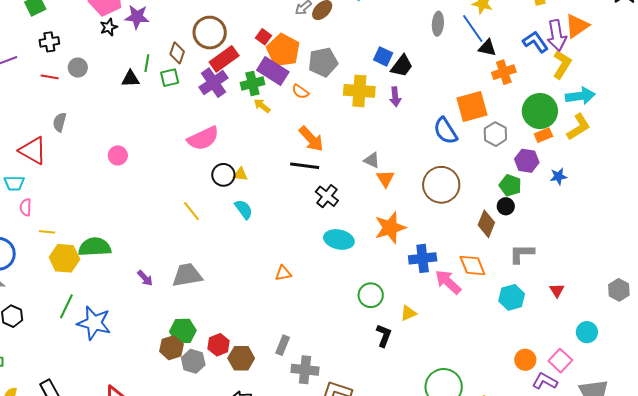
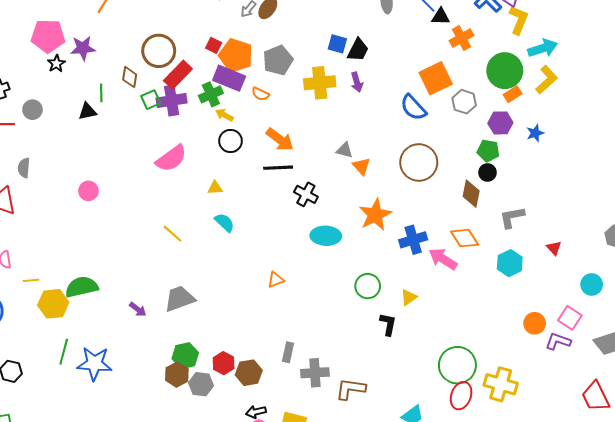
green square: (170, 78) -> (151, 100), moved
purple cross: (213, 83) -> (172, 101), turned 36
black circle: (223, 175) -> (231, 141), moved

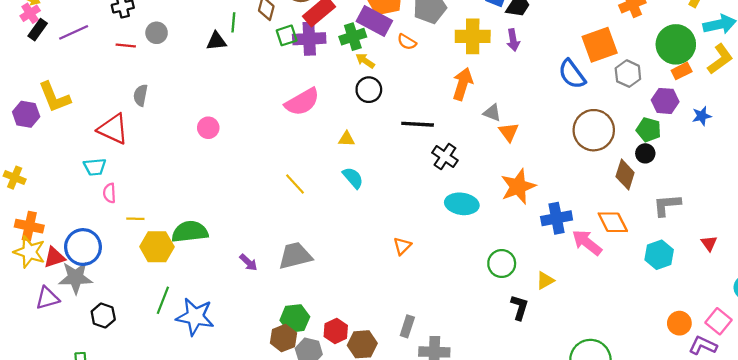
orange arrow: (280, 140) -> (463, 84), moved, turned -116
brown circle: (419, 162) -> (594, 130), moved
orange triangle: (276, 280) -> (402, 246), turned -30

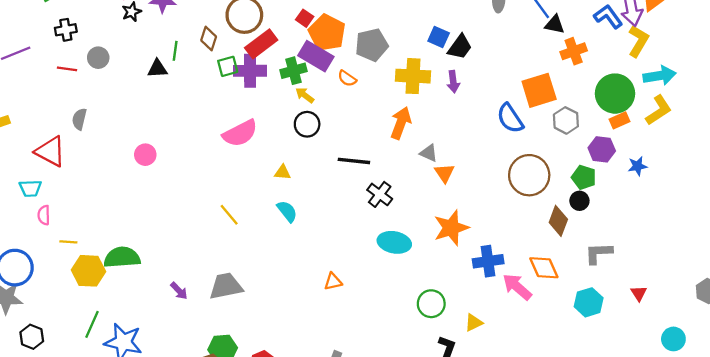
orange triangle: (402, 246) -> (333, 282), turned 30

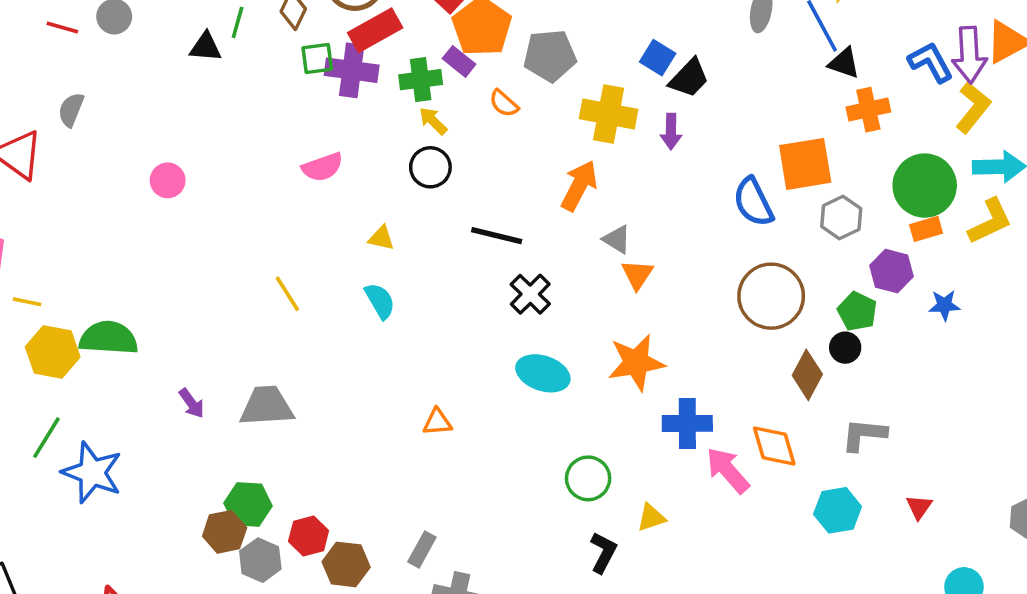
purple rectangle: (316, 56) -> (459, 61), size x0.6
pink semicircle: (240, 133) -> (322, 167), size x0.7

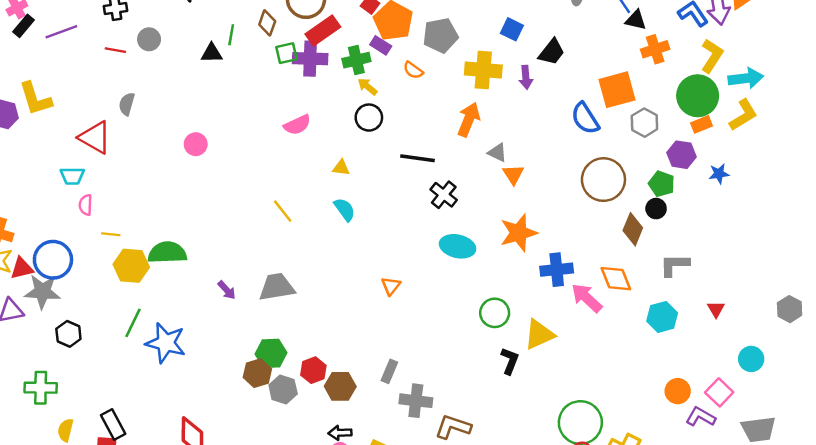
black trapezoid: (689, 78) -> (552, 52), moved
yellow L-shape: (973, 107) -> (712, 56), moved
orange triangle: (437, 422) -> (391, 286), turned -42
yellow triangle: (651, 518) -> (539, 334), size x1.6

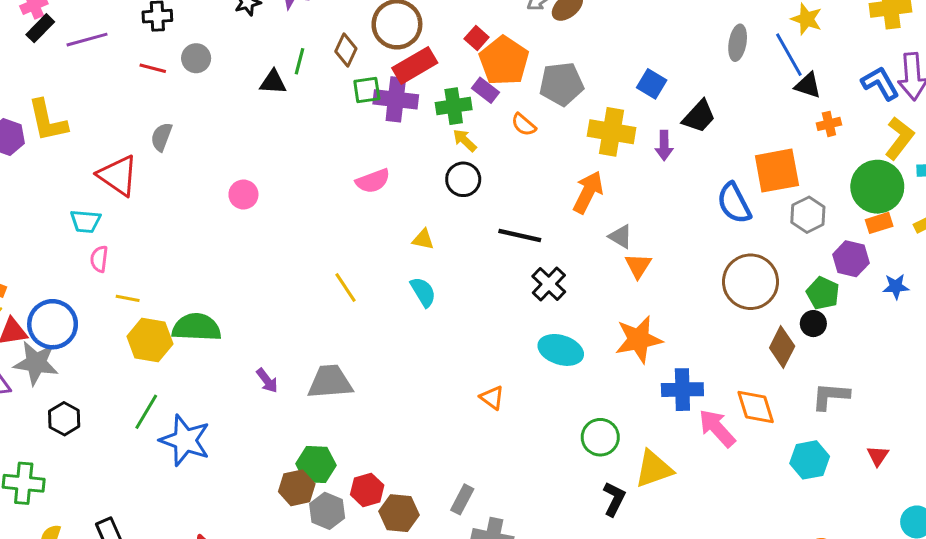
orange cross: (655, 49) -> (829, 124), size x0.7
orange triangle: (391, 286) -> (492, 398), moved, turned -36

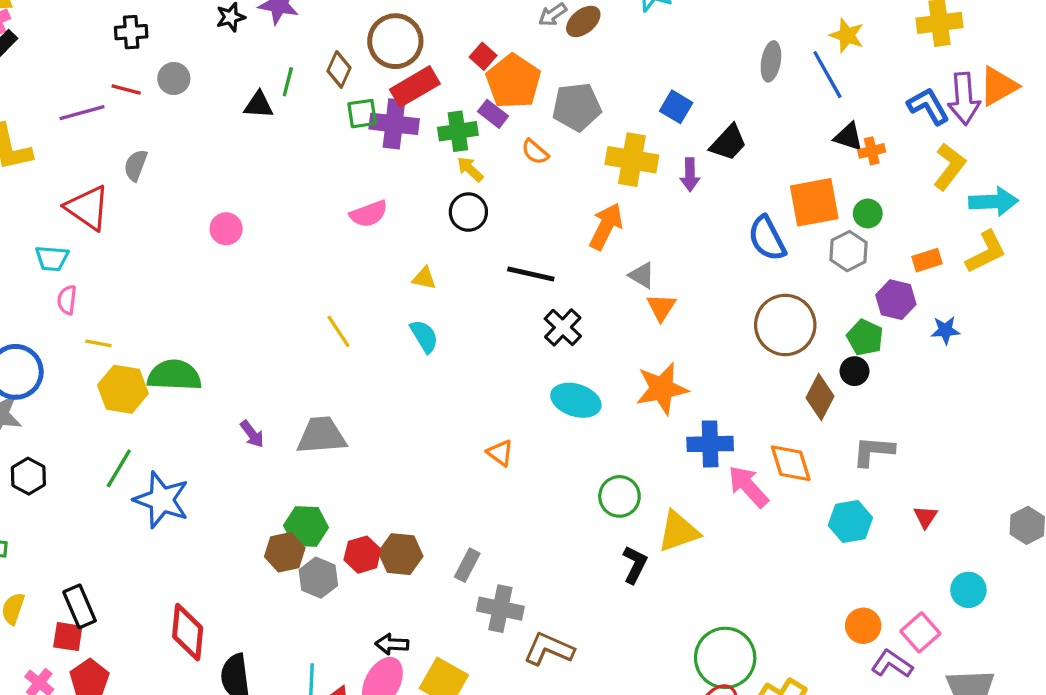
purple line: (87, 40) -> (82, 113), moved
black triangle: (808, 85) -> (848, 137), moved
green circle: (877, 187) -> (868, 214), moved, size x0.5
brown hexagon: (399, 513) -> (401, 554), moved

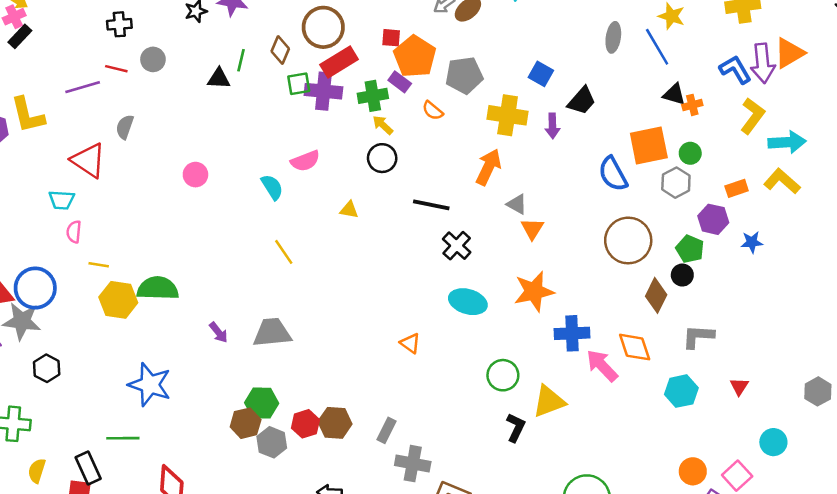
red square: (483, 56) -> (391, 38), turned -36
yellow L-shape: (986, 252) -> (782, 181), turned -111
cyan semicircle: (424, 336) -> (272, 187), moved
green line: (119, 468) -> (123, 438), moved, turned 60

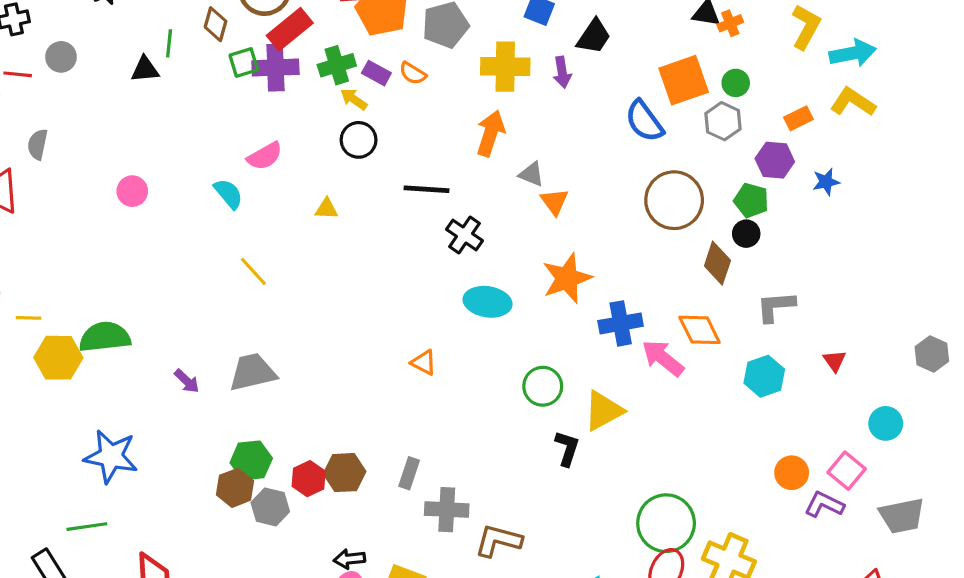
purple rectangle: (400, 82) -> (376, 73), moved

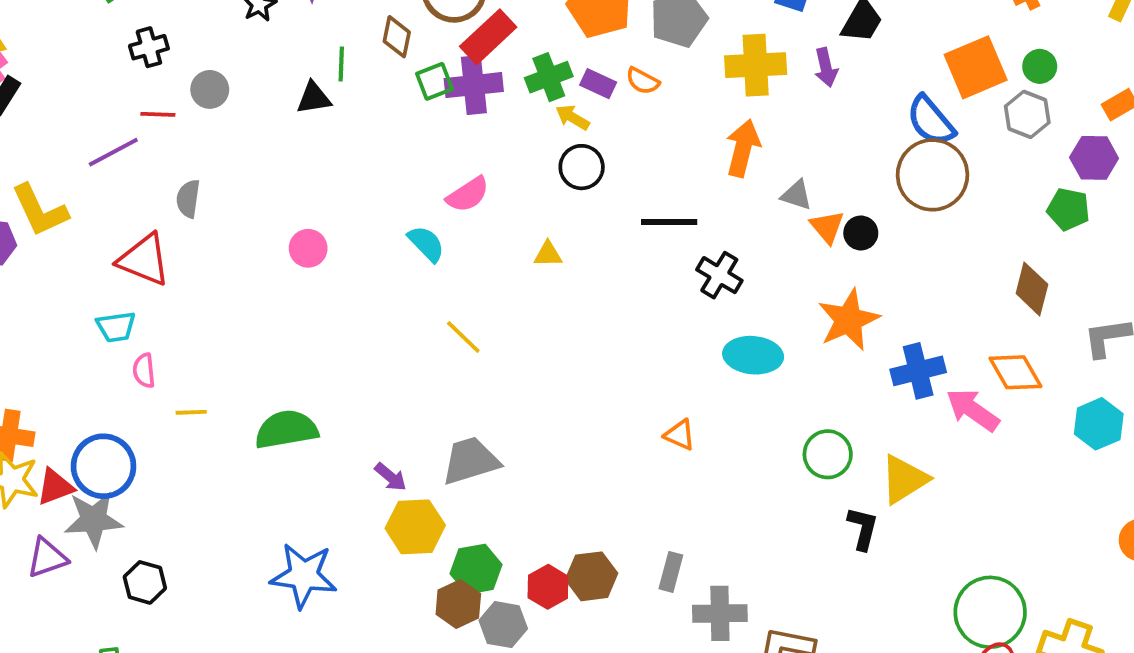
brown circle: (674, 200) -> (932, 175), moved
black circle: (746, 234) -> (861, 233), moved
yellow hexagon: (58, 358) -> (415, 527), moved

